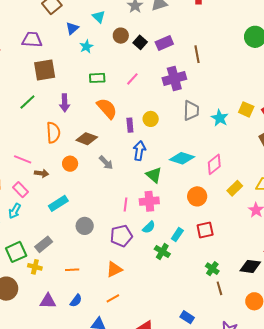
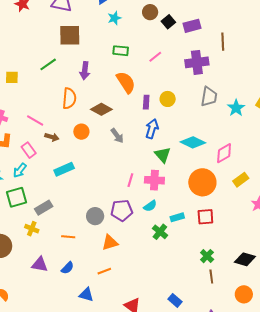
orange circle: (197, 196) -> (202, 182), size x1.4
gray circle: (85, 226) -> (95, 216), moved
cyan rectangle: (177, 235) -> (177, 217), turned 32
green square: (16, 252) -> (16, 197), moved

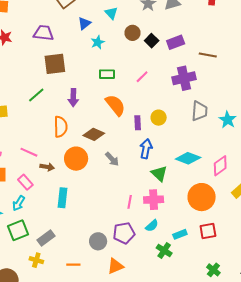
brown line: (223, 42) -> (208, 55), turned -72
orange circle: (81, 132) -> (76, 159), size x1.5
cyan rectangle: (64, 169) -> (63, 198), turned -54

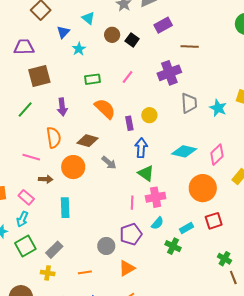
purple rectangle: (176, 42) -> (163, 25), moved
pink line: (29, 152) -> (31, 157), moved
green triangle: (159, 174) -> (146, 173), moved

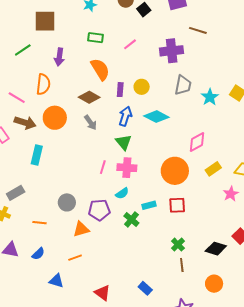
brown diamond: (87, 141) -> (89, 97), moved
cyan diamond: (184, 151) -> (156, 117), moved
brown arrow: (46, 179) -> (25, 123), size x1.5
purple pentagon: (131, 234) -> (99, 210), moved

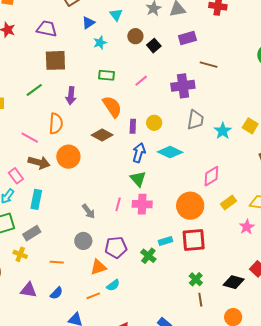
gray arrow: (90, 123) -> (88, 211), moved
cyan rectangle: (37, 155) -> (36, 199), moved
cyan semicircle: (122, 193) -> (113, 285), moved
red square: (177, 205) -> (194, 240), size x1.4

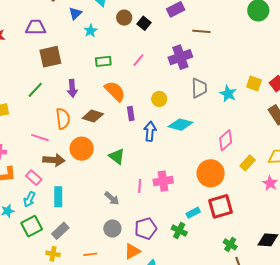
purple rectangle: (133, 126) -> (131, 113), moved
brown diamond: (102, 135) -> (93, 116), moved
green triangle: (138, 179) -> (117, 156), moved

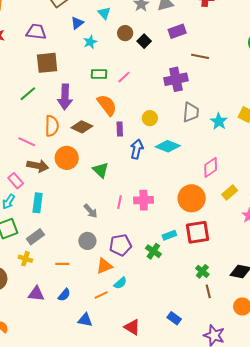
pink line: (138, 60) -> (124, 77), moved
purple arrow: (72, 88) -> (65, 97), size x1.4

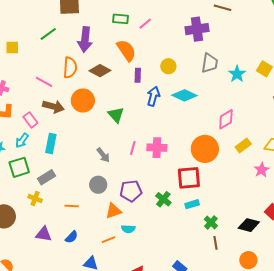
red square: (197, 232) -> (189, 178), moved
cyan rectangle: (169, 235) -> (192, 204), moved
cyan semicircle: (120, 283) -> (128, 229), turned 40

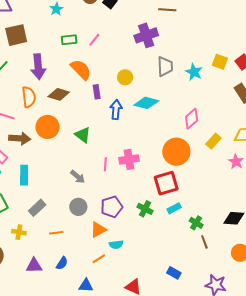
gray rectangle: (47, 177) -> (37, 208), moved

